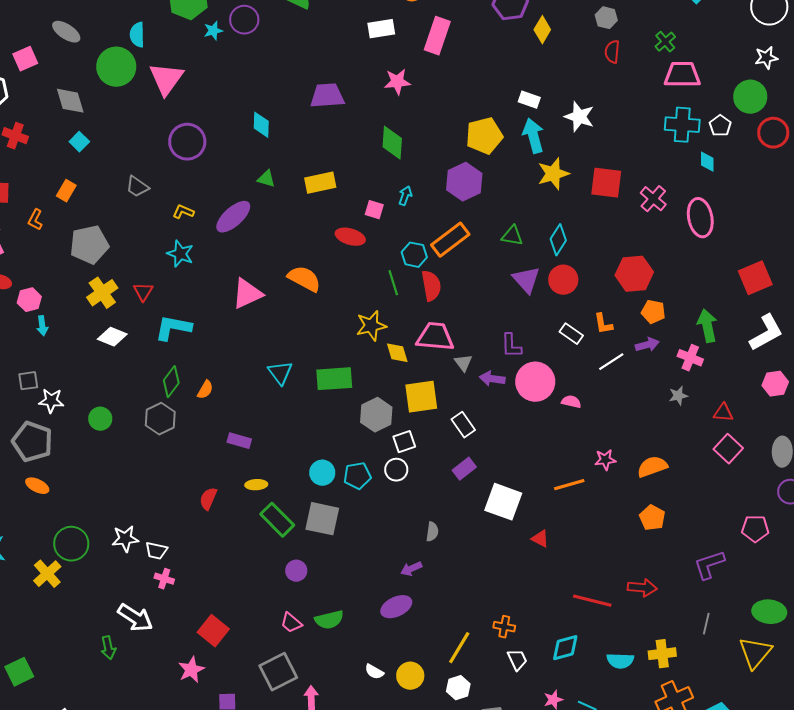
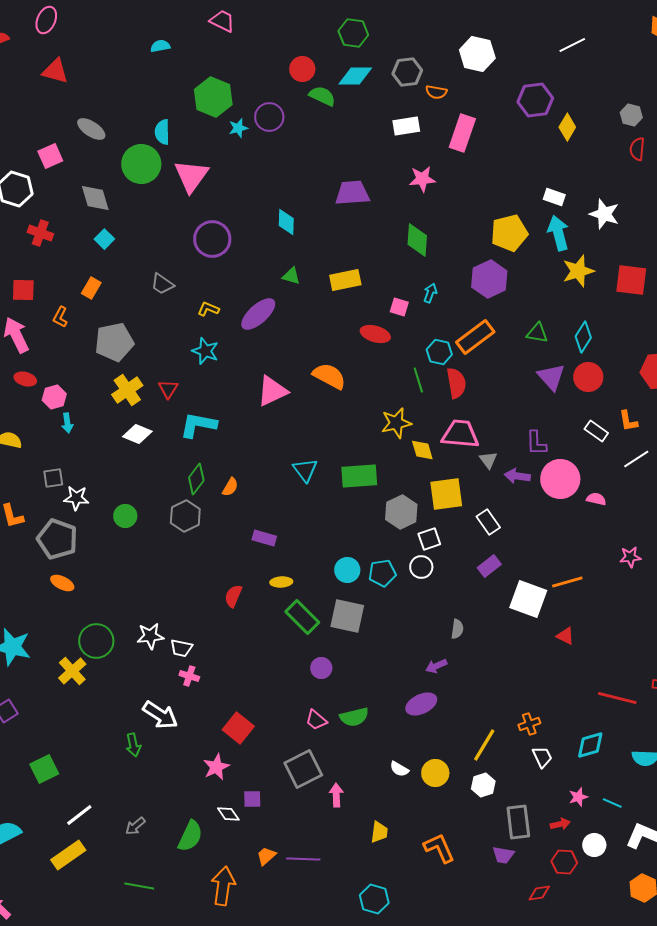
orange line: (569, 485) -> (567, 582), moved
orange cross: (504, 627) -> (529, 724), turned -30

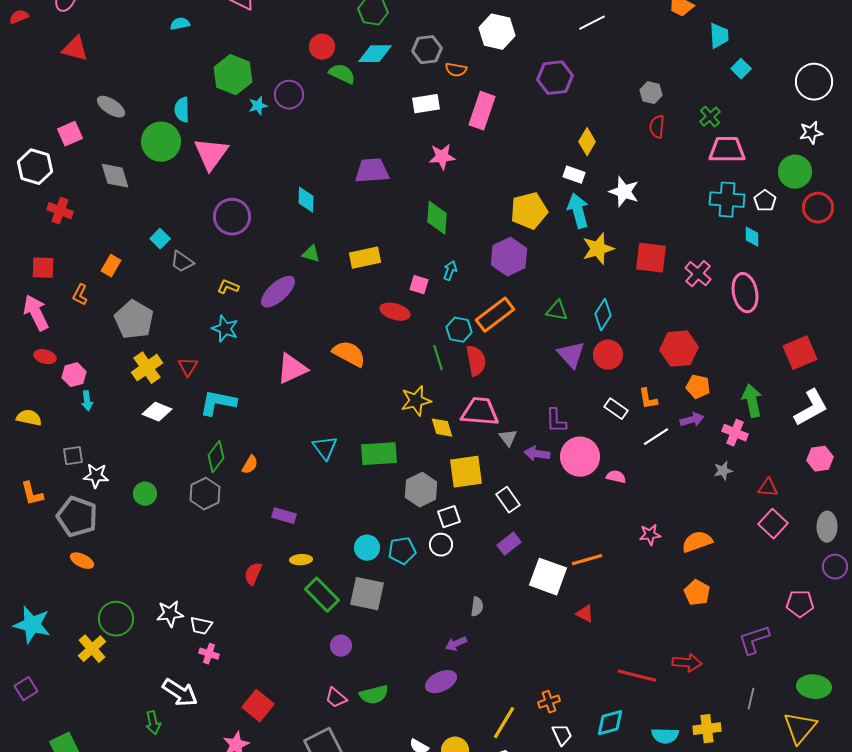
yellow diamond: (567, 127) -> (587, 142), moved
cyan square: (104, 239) -> (160, 239), moved
gray pentagon: (114, 342) -> (134, 320), turned -30

